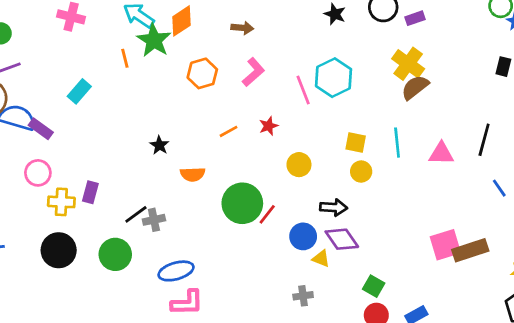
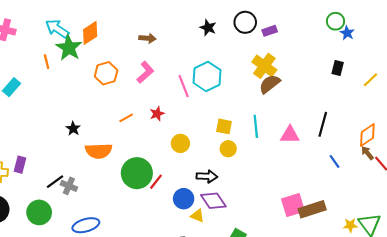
brown arrow: (242, 28) -> (147, 38), moved
orange semicircle: (193, 174) -> (99, 151), size x1.4
gray cross: (154, 220) -> (69, 186), turned 35

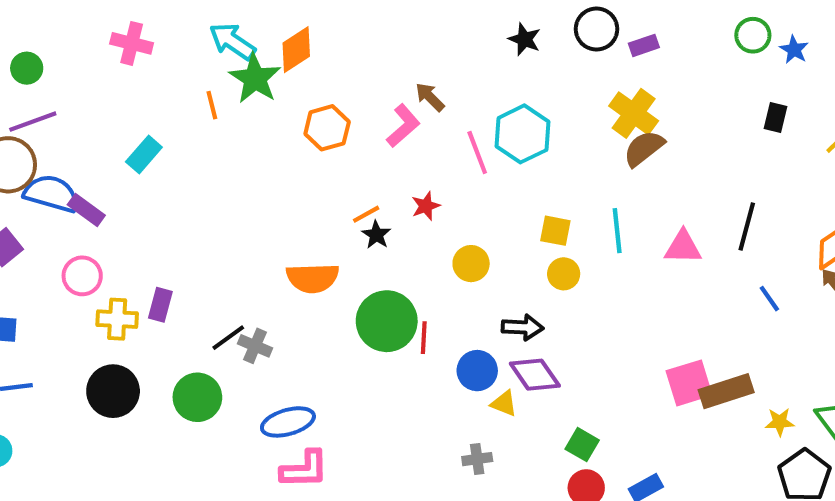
green circle: (335, 21) -> (753, 35), moved
brown arrow: (147, 38) -> (430, 97), moved, turned -140
black star: (73, 129) -> (376, 235), moved
red line: (156, 182) -> (424, 338), turned -35
yellow star: (350, 225) -> (780, 422), moved

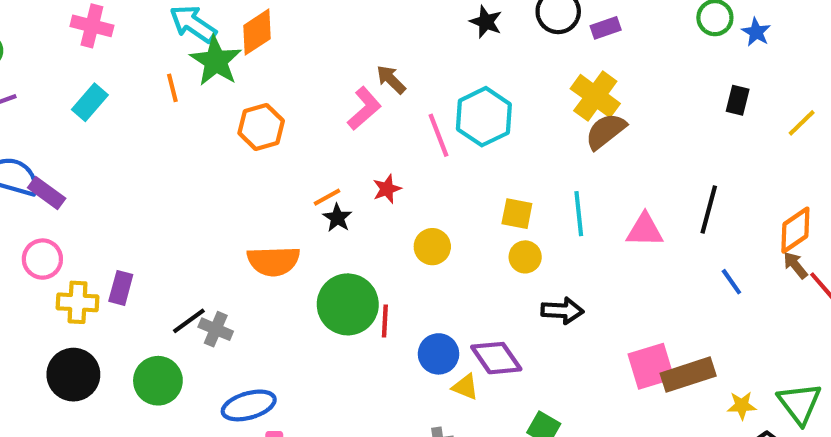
orange hexagon: (327, 128) -> (261, 127), moved
cyan rectangle: (144, 155) -> (90, 102), moved
black arrow: (522, 327) -> (562, 311), moved

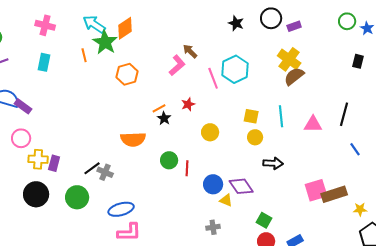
cyan rectangle: (90, 102) -> (44, 62), turned -30
purple rectangle: (121, 288) -> (54, 163), moved
green circle: (348, 304) -> (169, 160), size x0.6

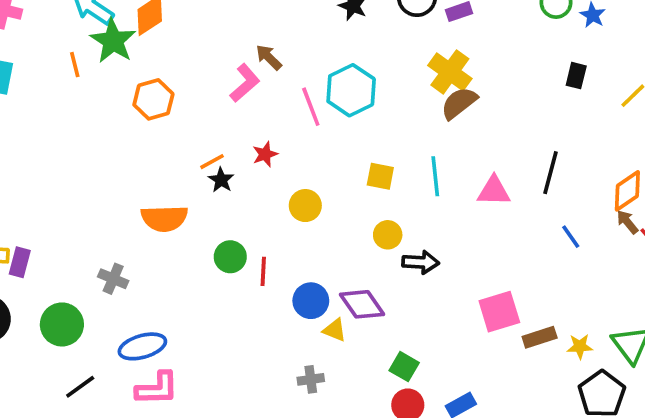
yellow circle: (255, 137) -> (388, 235), moved
black line: (92, 168) -> (80, 387), moved
brown rectangle: (334, 194) -> (540, 337), moved, size x0.7

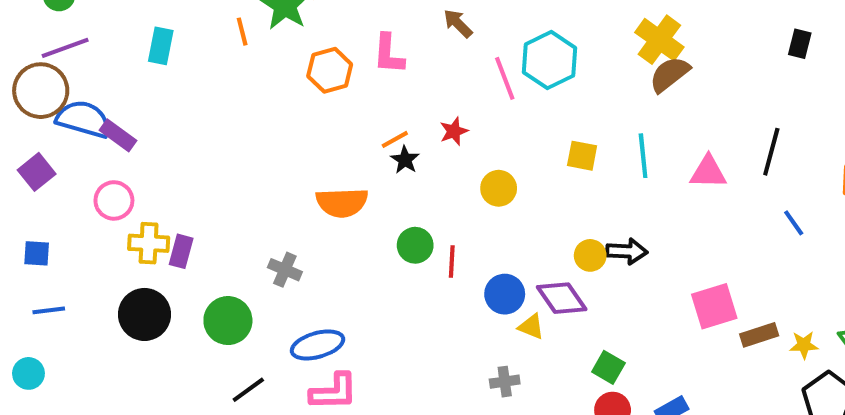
pink L-shape: (245, 83) -> (389, 54), moved, turned 135
yellow circle: (388, 235) -> (590, 255), moved

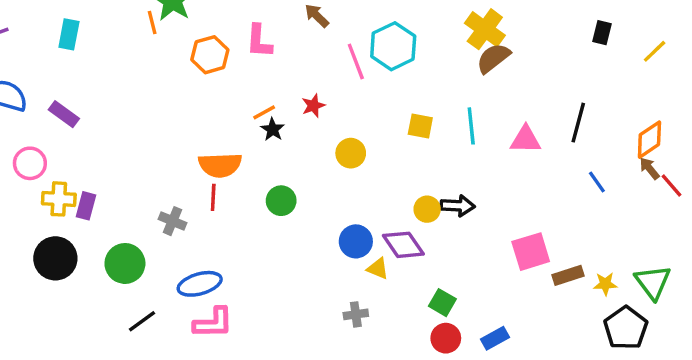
orange line: (242, 32) -> (152, 22), moved
purple rectangle: (118, 135) -> (64, 114), moved
red line: (452, 262) -> (213, 197), moved

